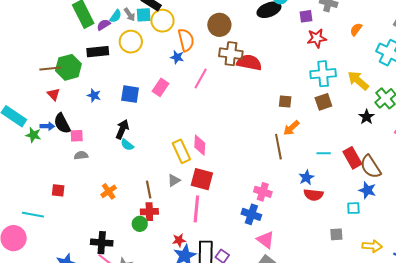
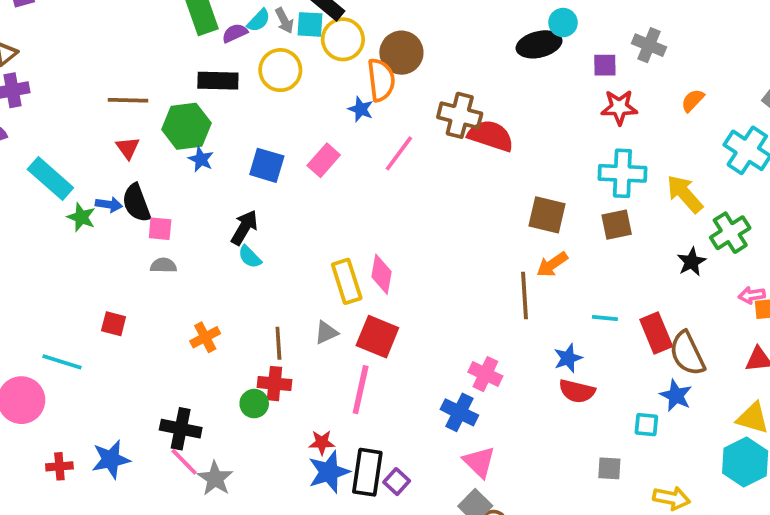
brown circle: (219, 25) -> (401, 53), moved
green hexagon: (68, 67) -> (186, 126), moved
brown square: (285, 101) -> (547, 215), size x1.5

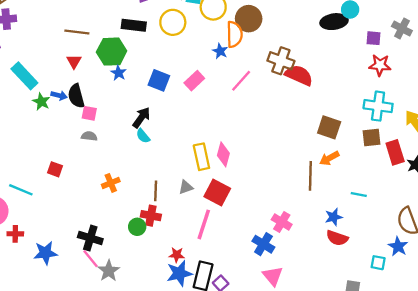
red rectangle: (656, 333) -> (395, 152), moved
red cross: (59, 466) -> (15, 234), moved

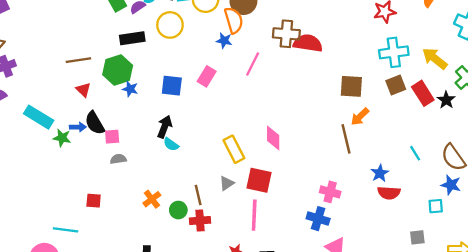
pink diamond: (223, 154) -> (273, 138), moved
cyan line: (359, 194) -> (415, 153), moved, turned 63
green circle: (137, 227) -> (178, 210), moved

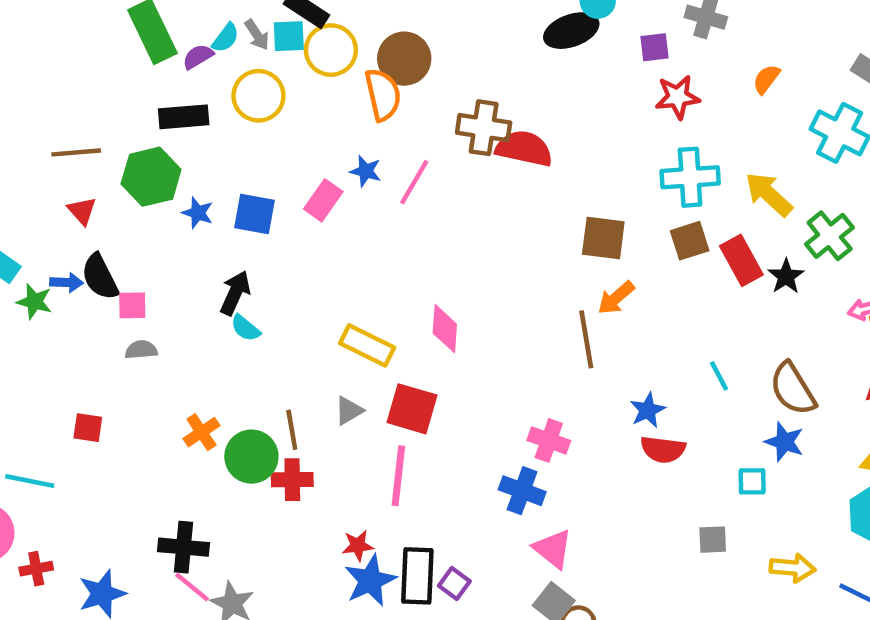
blue star: (224, 41) -> (366, 171), moved
blue star: (130, 89) -> (198, 213), moved
yellow rectangle: (234, 149) -> (367, 345), turned -40
green circle: (178, 210) -> (251, 457), size x1.5

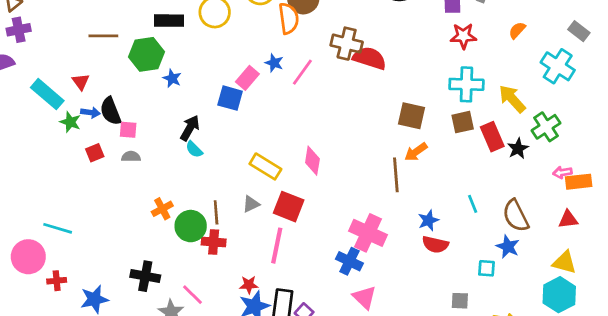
red triangle: (82, 211) -> (81, 82), moved
blue square: (254, 214) -> (230, 98), moved
red square: (88, 428) -> (95, 153), moved, turned -36
pink cross: (549, 440) -> (368, 233), size x1.5
pink line: (192, 587) -> (192, 295), moved

